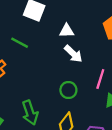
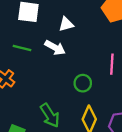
white arrow: (73, 54) -> (55, 48), moved

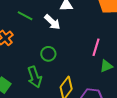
green circle: (83, 83) -> (48, 54), moved

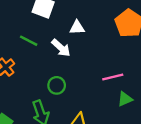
pink line: (96, 47) -> (113, 77), turned 60

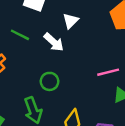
white triangle: (77, 28) -> (71, 21), turned -42

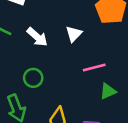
white triangle: (71, 21) -> (74, 34), moved

